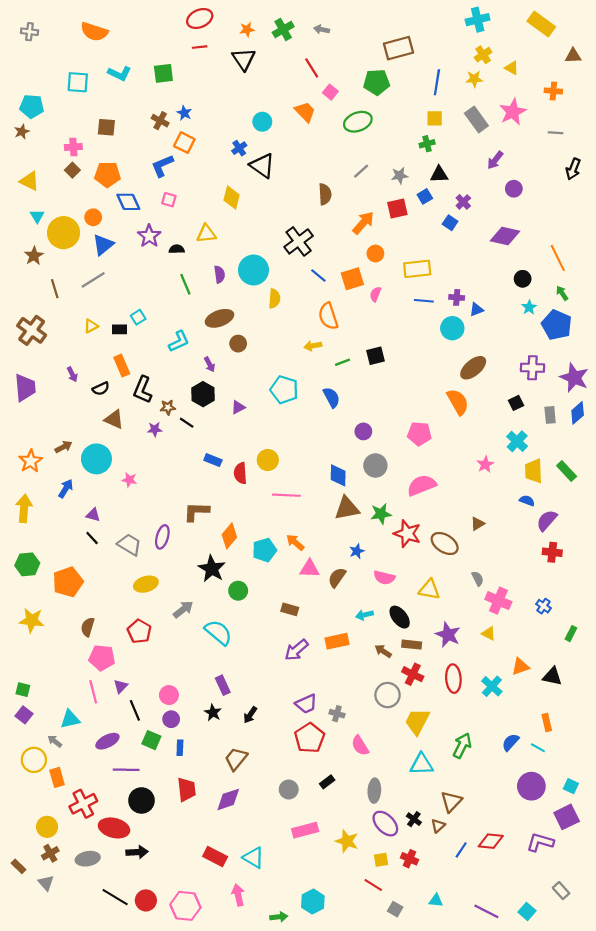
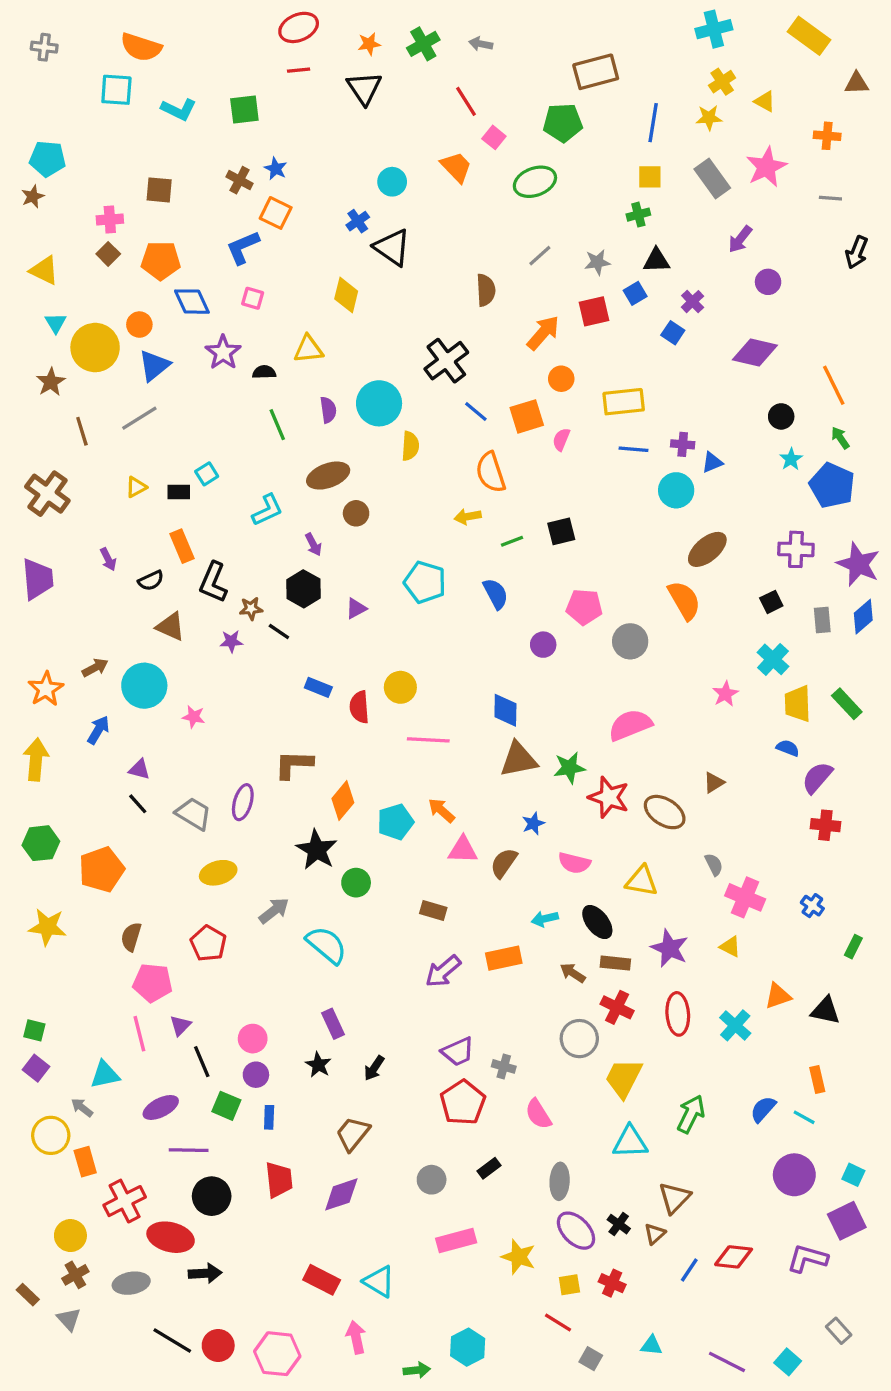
cyan square: (78, 82) -> (116, 90), moved
pink pentagon: (419, 434) -> (584, 607), moved
gray circle: (375, 466) -> (630, 641), moved

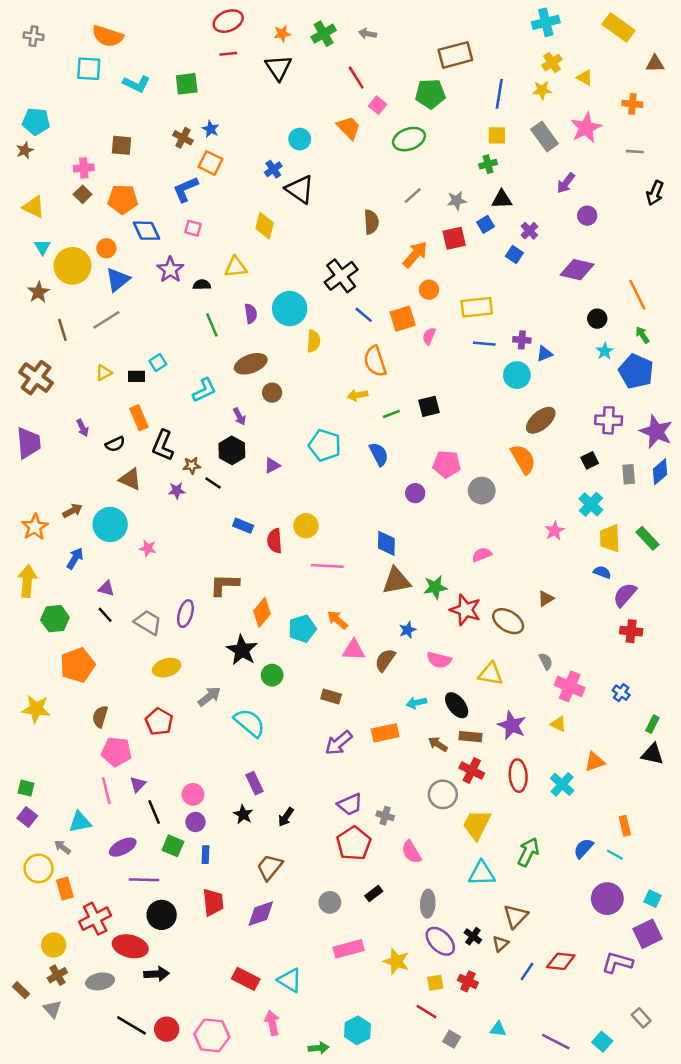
pink semicircle: (630, 725) -> (482, 555), size x0.6
green hexagon: (41, 843) -> (55, 619), moved
black triangle: (825, 1011) -> (652, 754), moved

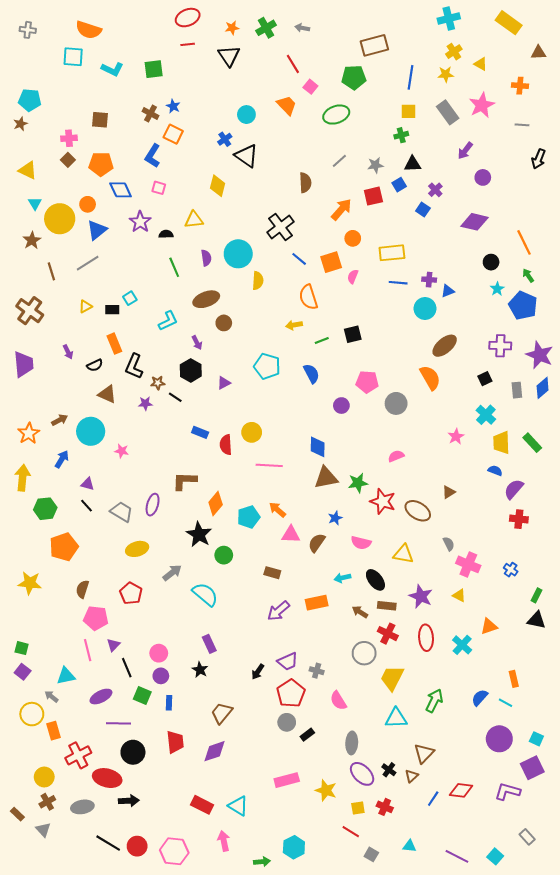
blue L-shape: (185, 189) -> (153, 156), turned -35
black arrow: (286, 817) -> (258, 672), moved
gray circle: (330, 902) -> (287, 722), moved

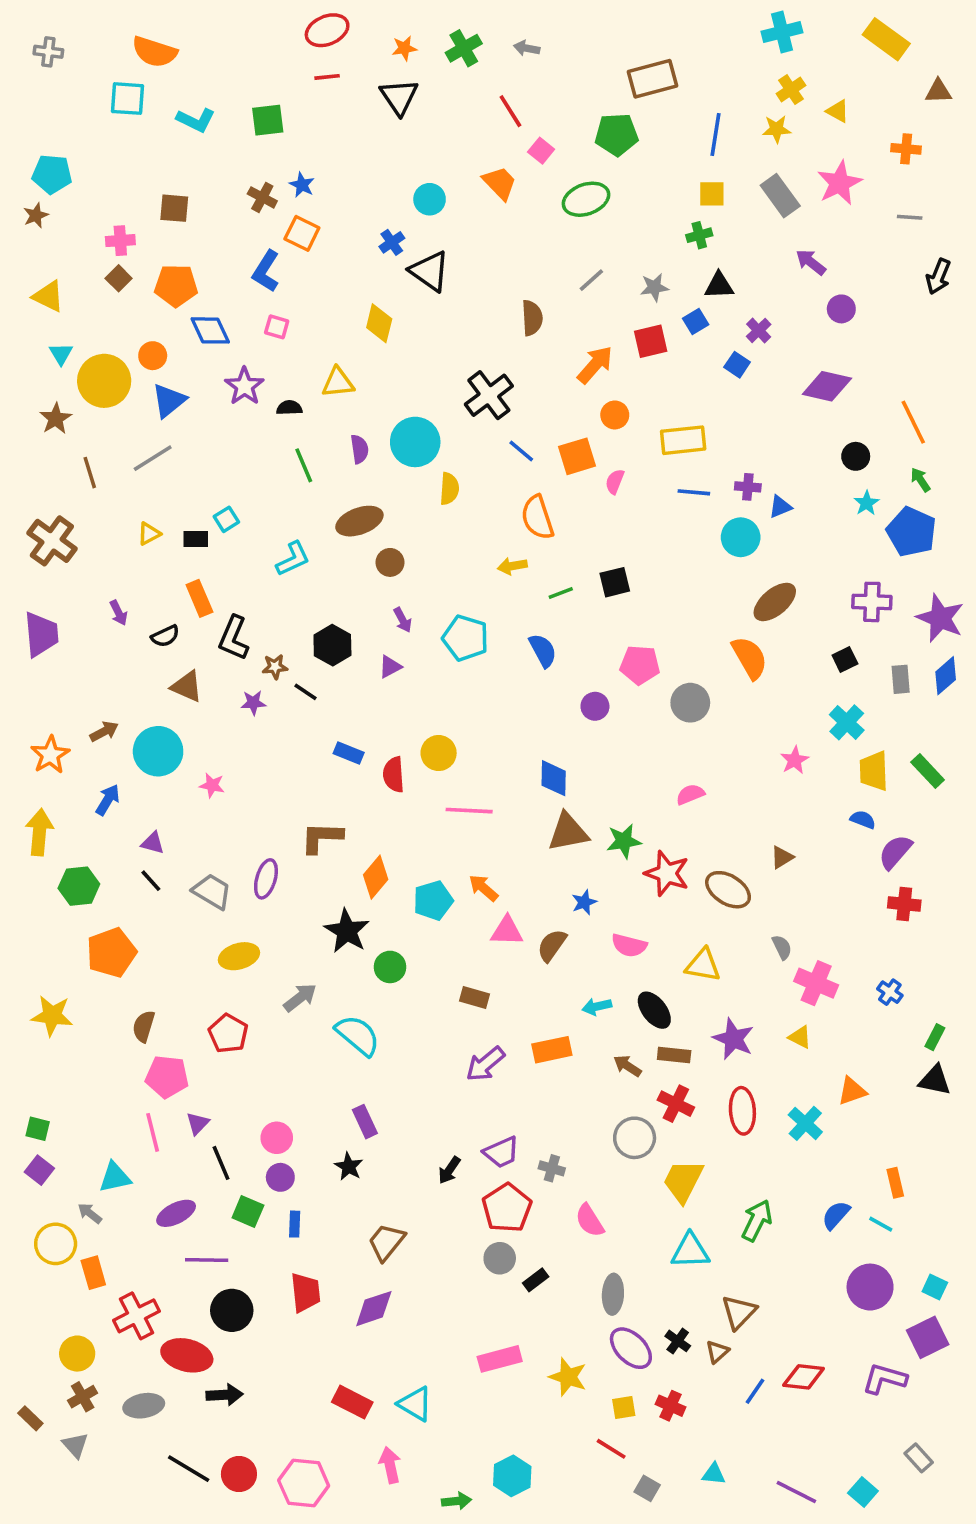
purple arrow: (465, 151) -> (811, 262), turned 90
purple arrow: (197, 343) -> (403, 620), moved

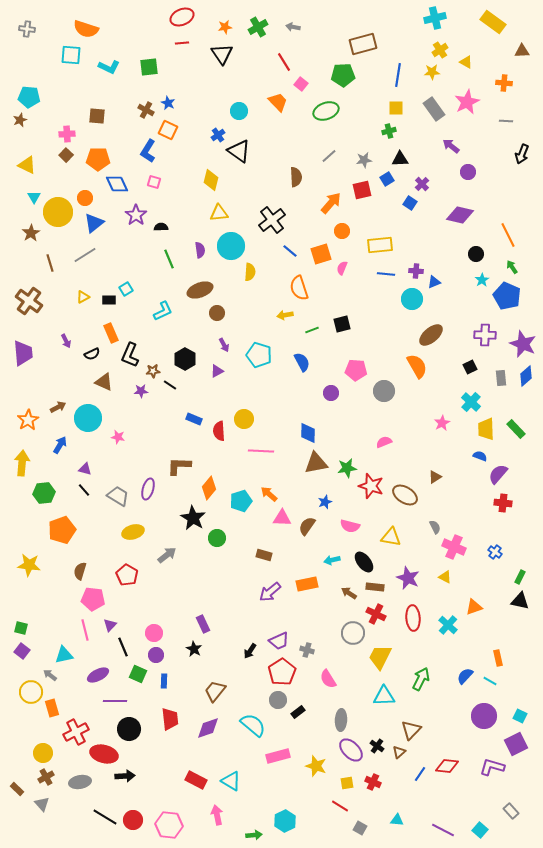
yellow triangle: (338, 383) -> (219, 213), moved
cyan semicircle: (358, 1035) -> (253, 725), moved

